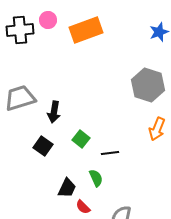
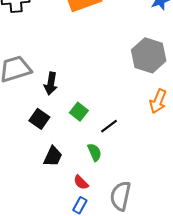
black line: (110, 153) -> (109, 126), turned -30
black trapezoid: (67, 188) -> (53, 156), moved

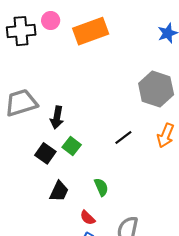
green square: (79, 112) -> (72, 146), moved
black line: (109, 126) -> (123, 138), moved

